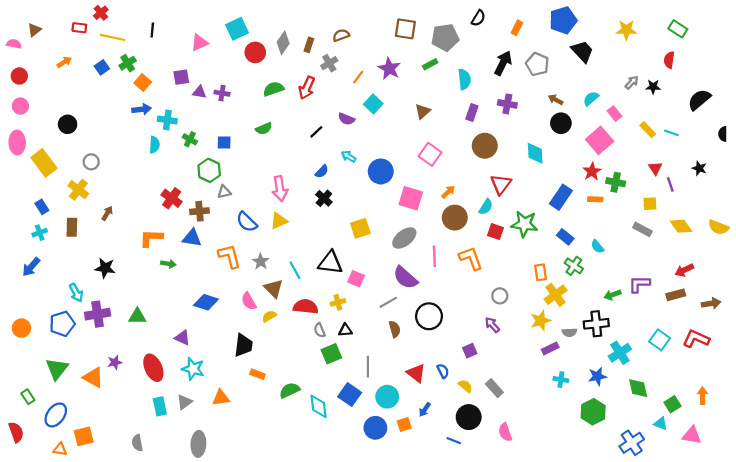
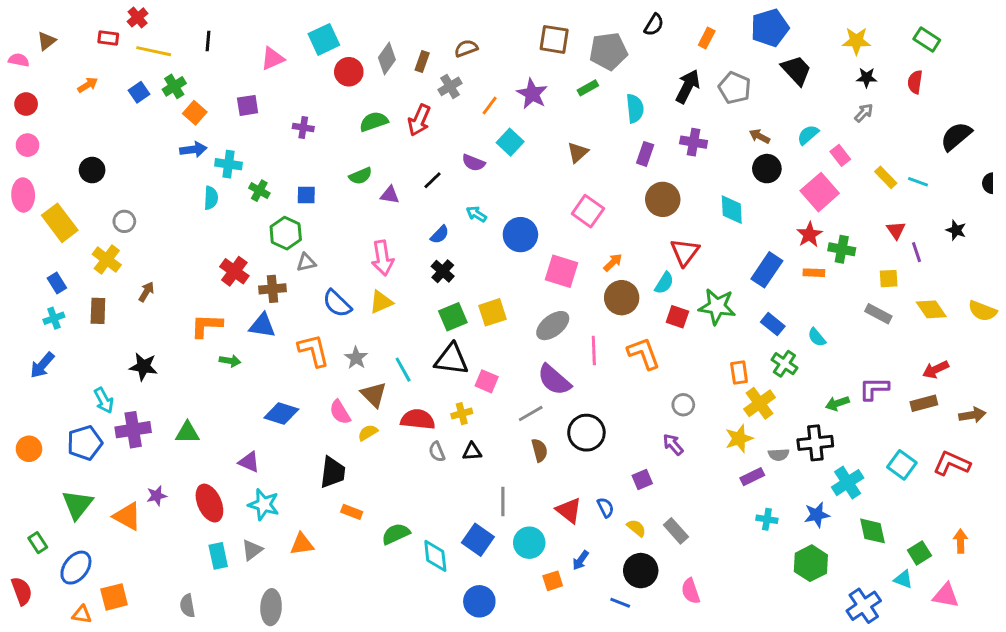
black star: (653, 87) -> (867, 78), moved
purple triangle: (199, 92) -> (390, 195), moved
green square: (331, 354) -> (453, 317), moved
blue circle: (375, 428) -> (479, 601), moved

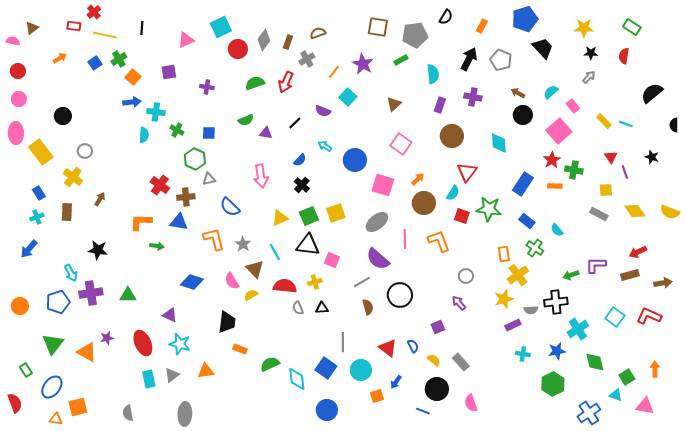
yellow triangle: (381, 302) -> (280, 218), moved

